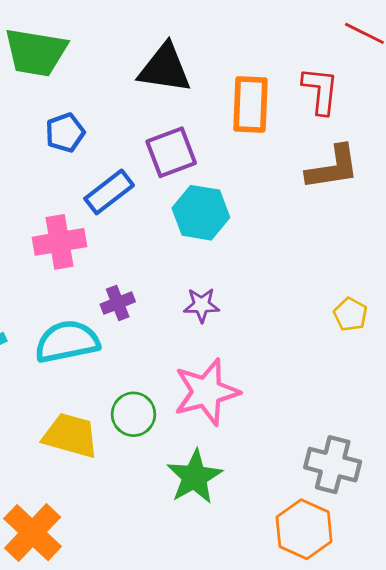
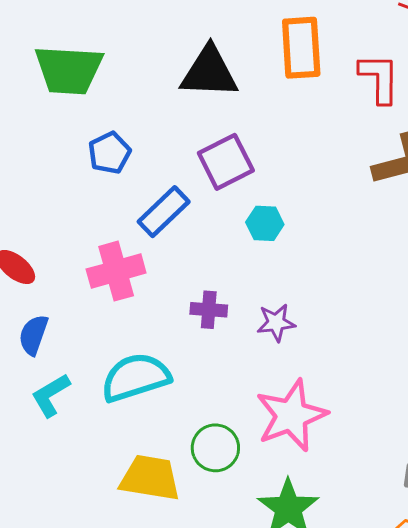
orange rectangle: (250, 104) -> (301, 48), moved
cyan hexagon: (201, 213) -> (265, 223), size x0.6
purple cross: (118, 303) -> (209, 310), moved, turned 32

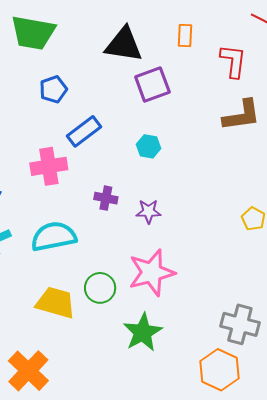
orange rectangle: (301, 48) -> (185, 36), size x0.6
purple square: (226, 162) -> (152, 85), moved

